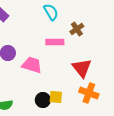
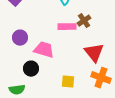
brown cross: (77, 29) -> (84, 21), moved
black circle: (43, 100) -> (31, 69), moved

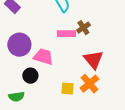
purple circle: (20, 38) -> (19, 45), size x1.5
orange cross: (101, 78) -> (89, 84), moved, turned 30

